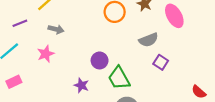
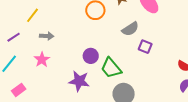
purple star: (81, 85) -> (79, 81), size x1.5

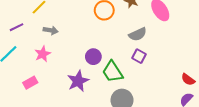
purple square: (145, 47) -> (139, 56), moved
purple star: (79, 81) -> (78, 81), turned 30
pink rectangle: (19, 90) -> (30, 83), moved

